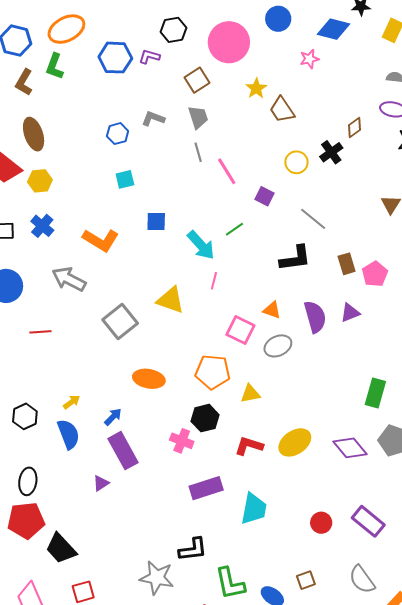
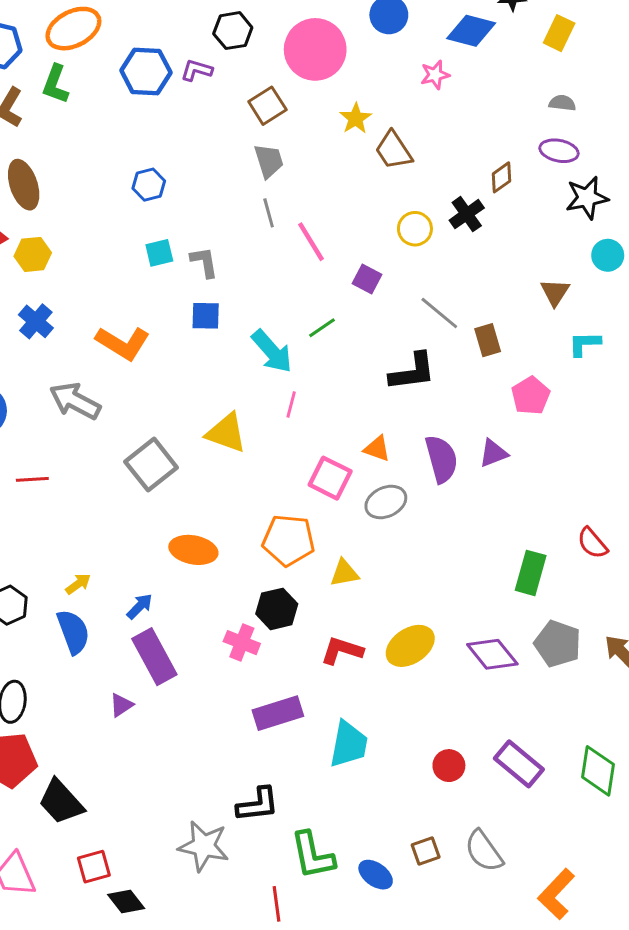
gray L-shape: (153, 119) -> (204, 262), moved, turned 60
brown rectangle: (347, 264) -> (488, 340), moved
gray semicircle: (362, 580) -> (484, 851), moved

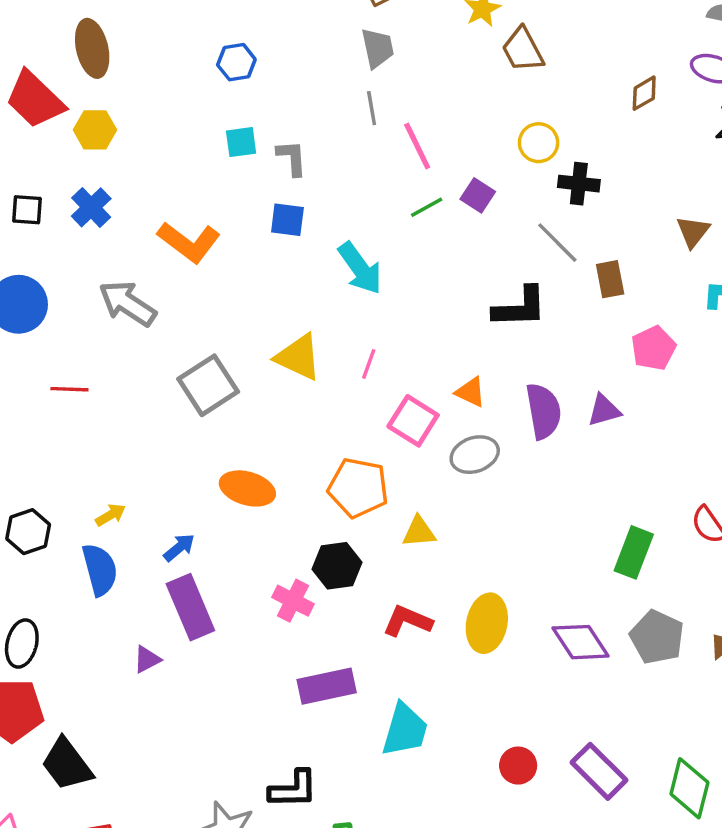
black cross: (467, 214) -> (579, 184), moved, turned 36
green line: (322, 328) -> (427, 207), moved
pink line: (291, 405) -> (369, 364), moved
yellow ellipse: (410, 646) -> (487, 623), turned -51

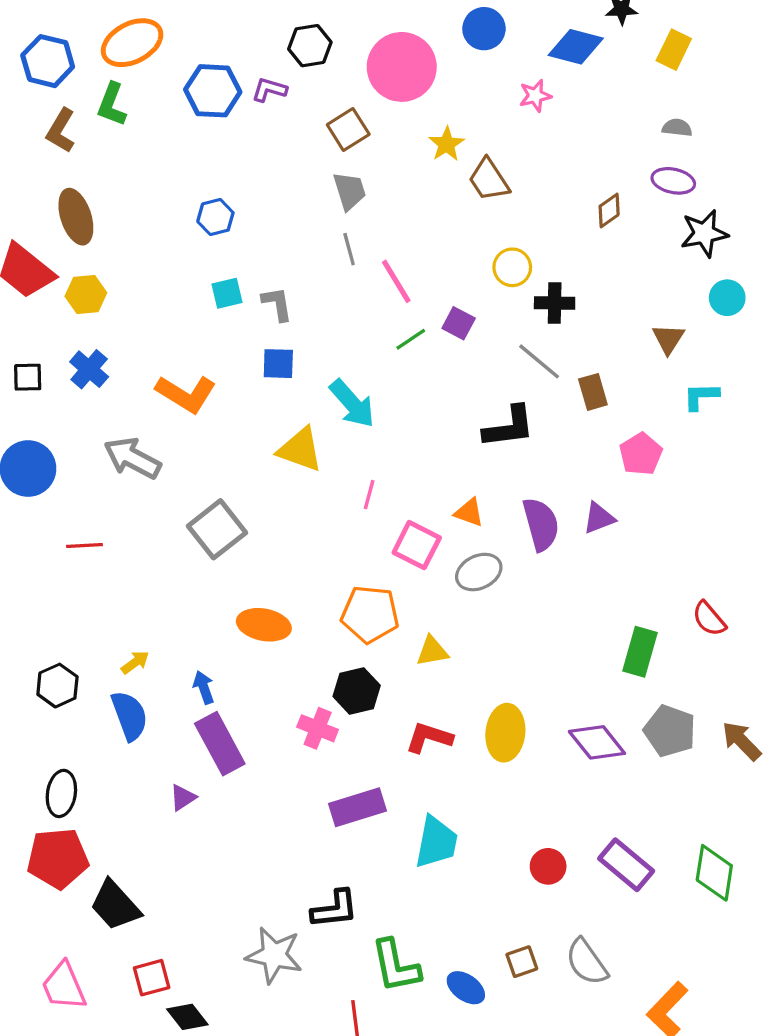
yellow triangle: (298, 357) -> (300, 450), moved
blue arrow: (179, 548) -> (204, 687), turned -64

